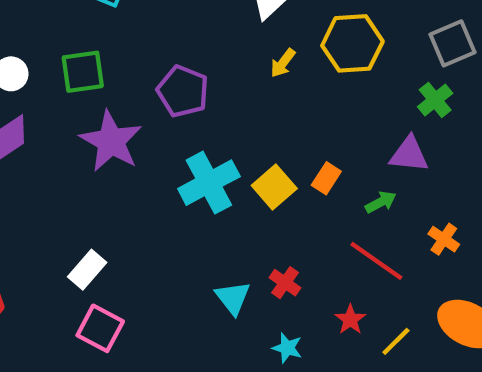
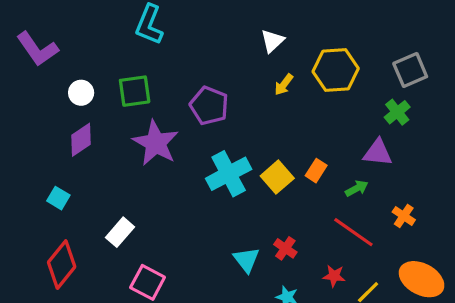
white rectangle: (87, 270) -> (120, 232), moved
red star: (350, 320) -> (334, 276), turned -30

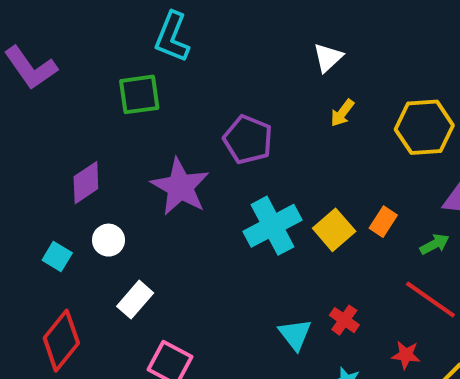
yellow hexagon: (336, 70) -> (424, 127), moved
green square: (135, 91) -> (139, 94), moved
white circle: (81, 93) -> (108, 240), moved

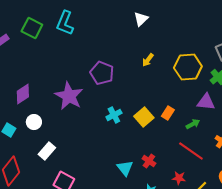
white triangle: (328, 58) -> (141, 19), moved
green square: (139, 94) -> (32, 28), moved, turned 35
cyan cross: (273, 226) -> (114, 115), size x0.6

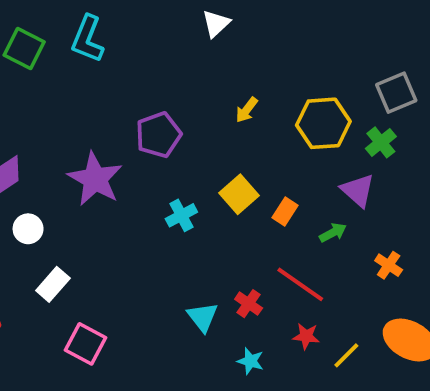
white triangle: (141, 19) -> (216, 24), moved
purple pentagon: (102, 73) -> (158, 135), turned 30
purple triangle: (206, 102) -> (358, 190), turned 36
yellow square: (144, 117) -> (239, 194), moved
red line: (191, 151) -> (300, 284), moved

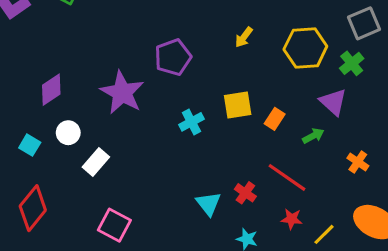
yellow square: (239, 194) -> (238, 105), turned 32
white rectangle: (53, 284) -> (96, 162), moved

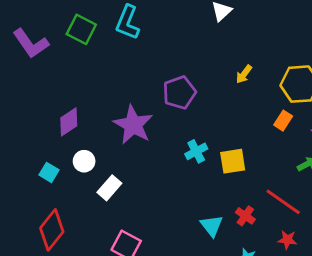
yellow square: (238, 105) -> (233, 161), moved
orange rectangle: (275, 119) -> (283, 121), moved

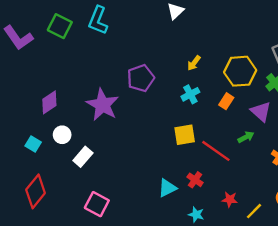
cyan cross: (196, 151) -> (190, 94), moved
red line: (283, 202) -> (216, 151), moved
cyan triangle: (212, 226) -> (167, 188), turned 42

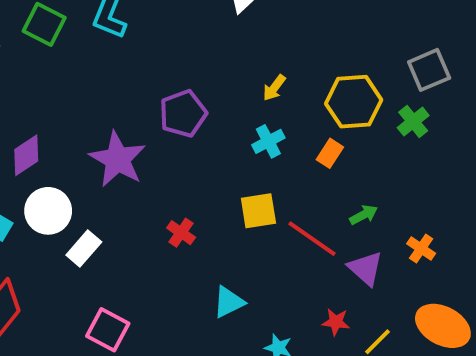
purple triangle: (261, 112) -> (366, 268), moved
white circle: (62, 135) -> (48, 211), size x1.5
red cross: (195, 180) -> (181, 233), moved

